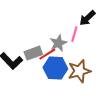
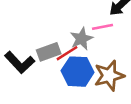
pink line: (74, 34) -> (103, 27), turned 63

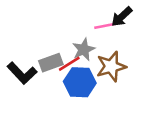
pink line: (103, 27) -> (105, 26), moved
brown star: (109, 76) -> (111, 66), moved

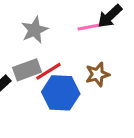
gray star: (84, 49) -> (35, 30), moved
brown star: (111, 66) -> (97, 74), size x0.7

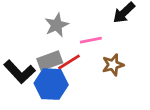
pink line: (90, 27) -> (91, 40), moved
blue hexagon: (61, 93) -> (51, 84), moved

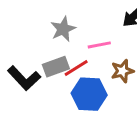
blue hexagon: (51, 84) -> (89, 94), moved

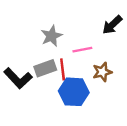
red line: (76, 68) -> (63, 69), turned -65

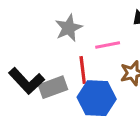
gray rectangle: (45, 68) -> (53, 87), moved

